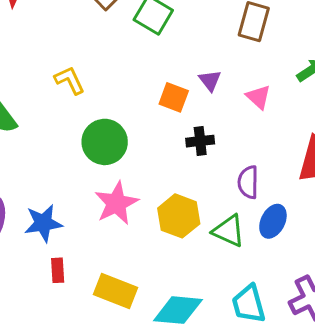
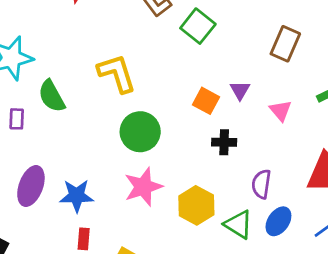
yellow L-shape: (70, 80) -> (117, 73), size x1.5

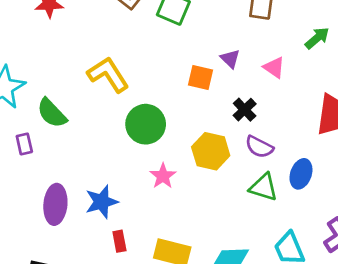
black cross: (224, 142) -> (245, 110), moved, turned -30
purple semicircle: (261, 184) -> (259, 147), moved, turned -56
pink star: (143, 187) -> (163, 176), size x0.7
yellow hexagon: (196, 205) -> (211, 151), moved

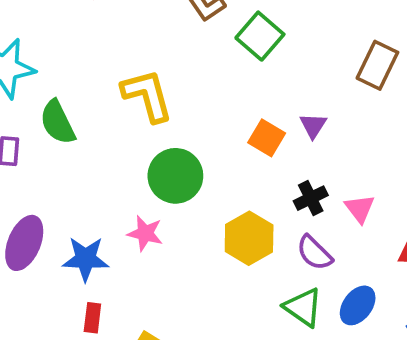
pink triangle: (274, 67) -> (360, 209), moved
pink star: (163, 176) -> (145, 233), moved, turned 30

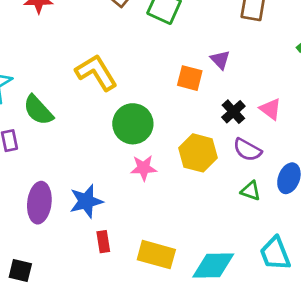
pink star: (145, 233) -> (144, 168), moved
green triangle: (303, 307) -> (251, 191), size x0.7

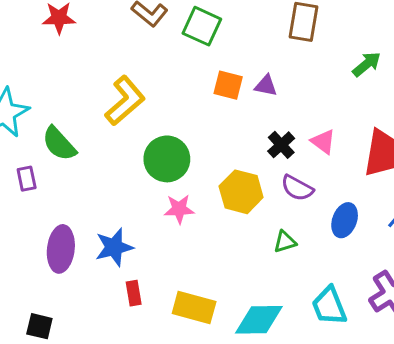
purple triangle: (220, 60) -> (266, 86), turned -35
yellow L-shape: (96, 72) -> (125, 101), turned 81
orange square: (190, 78) -> (228, 85), moved
green triangle: (251, 191) -> (285, 242), moved, turned -35

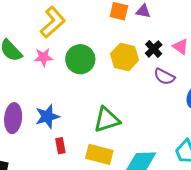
yellow hexagon: (241, 192) -> (125, 57), moved
pink star: (179, 209) -> (43, 57), moved
green triangle: (285, 242) -> (107, 120), moved, size x1.8

